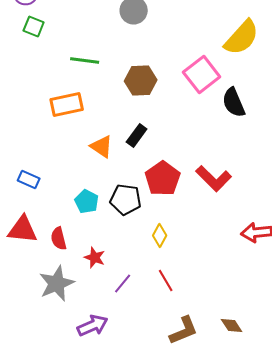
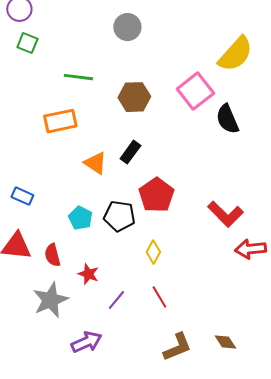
red L-shape: (214, 178) -> (225, 214), moved

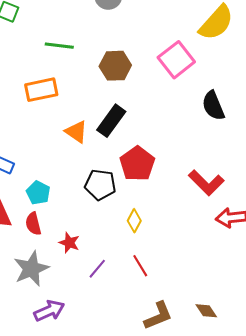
black semicircle: (227, 119) -> (213, 106), moved
black rectangle: (130, 152) -> (111, 121), size x1.4
cyan pentagon: (80, 218) -> (38, 193), moved
purple arrow: (86, 342) -> (49, 311), moved

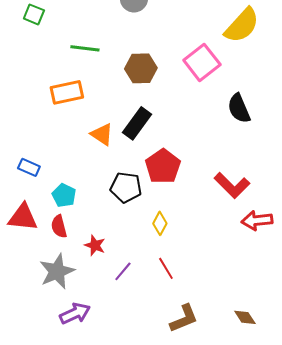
brown diamond: (206, 311) -> (245, 317), moved

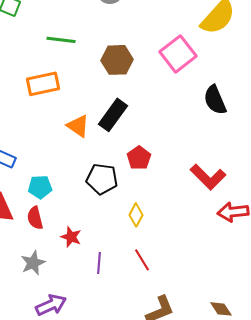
red pentagon: (163, 166) -> (139, 158), size x0.7
cyan pentagon: (64, 195) -> (40, 187), turned -30
gray star: (57, 271) -> (33, 263), size x0.7
purple line: (123, 271) -> (99, 263), turned -35

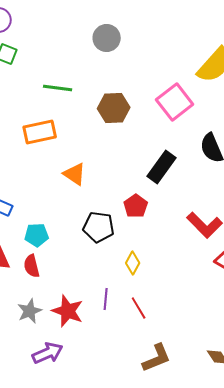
black rectangle: (113, 115) -> (162, 167), moved
red star: (71, 237) -> (68, 311), moved, size x1.5
purple line: (99, 263) -> (106, 299), moved

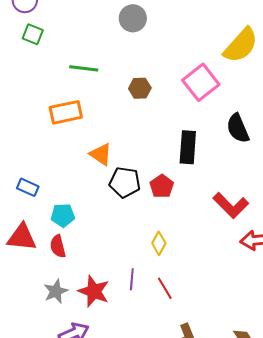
brown hexagon: (114, 108) -> (140, 88), size x0.7
black rectangle: (162, 167) -> (188, 147), turned -32
black pentagon: (99, 227) -> (125, 182), moved

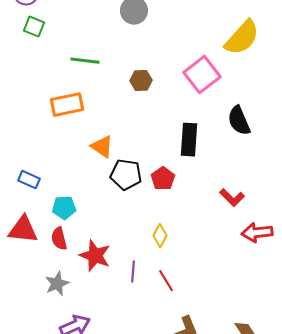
red L-shape: (231, 205) -> (232, 198), size x0.7
red star: (94, 291) -> (95, 256), moved

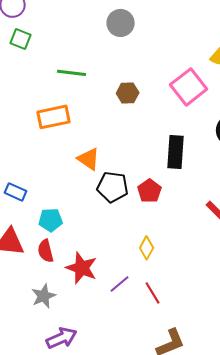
purple line: (133, 272) -> (120, 284), turned 45

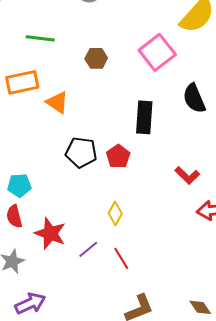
orange triangle: (89, 159) -> (57, 102), moved

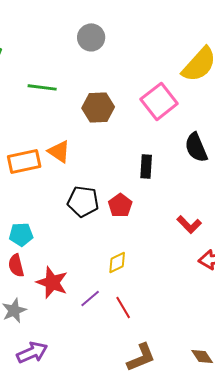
brown hexagon: (96, 58) -> (98, 107), size x1.4
orange rectangle: (22, 82) -> (24, 161), moved
black rectangle: (144, 117) -> (146, 166), size x0.7
yellow diamond: (115, 213) -> (117, 262), turned 35

